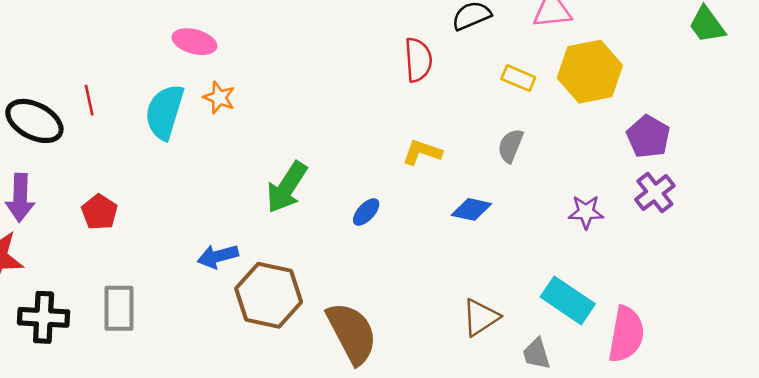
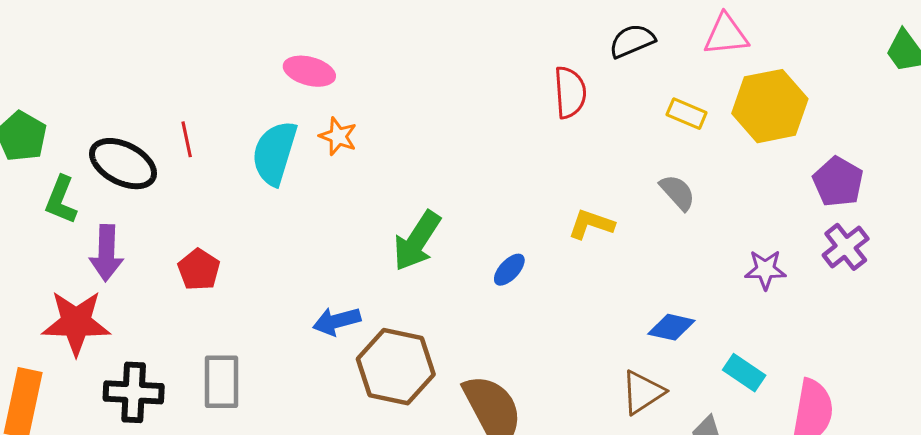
gray semicircle: (510, 146) -> (677, 192), turned 116
yellow L-shape: (422, 152) -> (591, 224), moved
blue diamond: (471, 209) -> (671, 327), moved
cyan rectangle: (568, 300) -> (744, 373), size x0.7

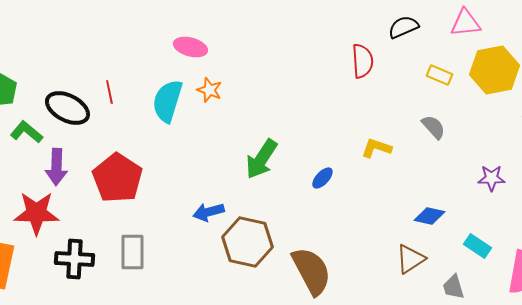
green L-shape: (61, 200) -> (26, 132), turned 108
red pentagon: (199, 270) -> (117, 178), size x1.8

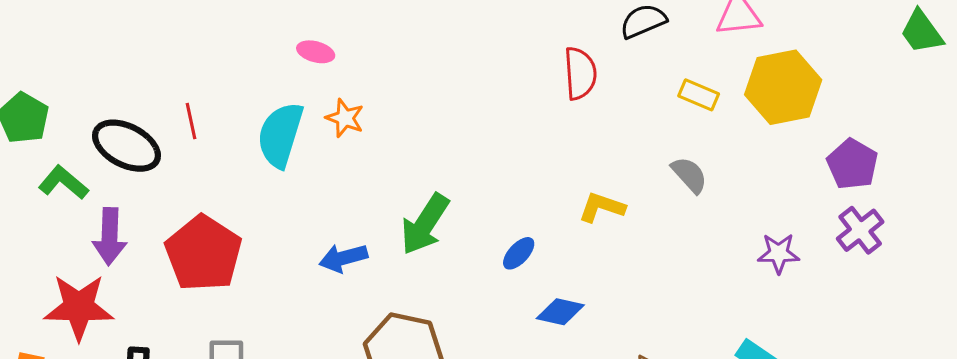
pink ellipse: (190, 47) -> (316, 52), size x0.7
blue arrow: (208, 212) -> (343, 258), moved
blue diamond: (429, 216) -> (560, 312), moved

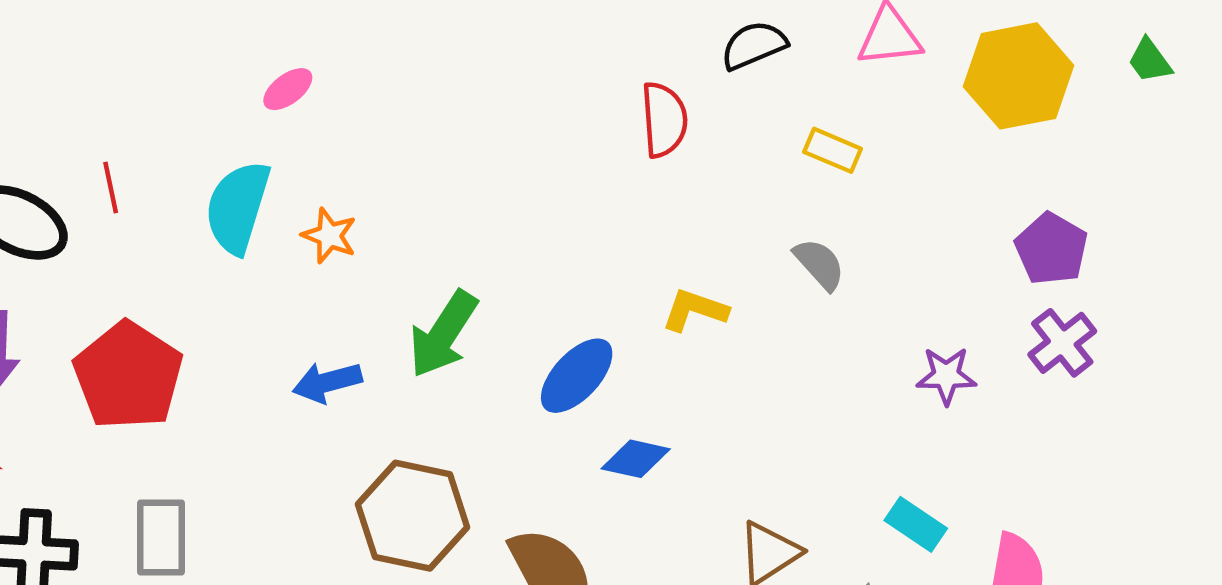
green trapezoid: (922, 32) -> (1150, 61), size x0.7
pink ellipse: (316, 52) -> (288, 89), turned -52
yellow hexagon: (783, 87) -> (1019, 76), moved
orange star: (345, 118) -> (329, 236), moved
blue ellipse: (519, 253) -> (577, 376), size x1.6

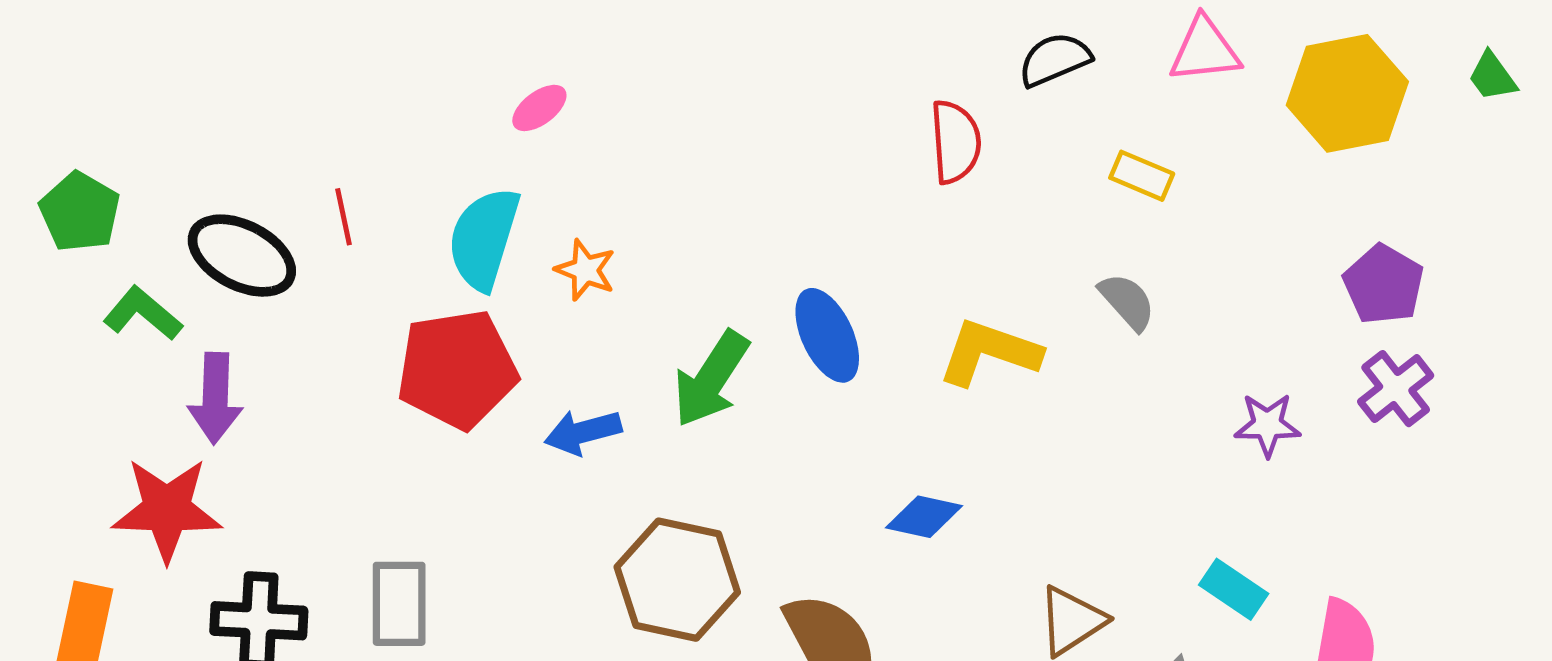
yellow L-shape: (695, 310) -> (989, 352), size x1.4
red pentagon: (128, 376) -> (457, 369), moved, turned 30
blue ellipse: (577, 376) -> (827, 335), moved, turned -68

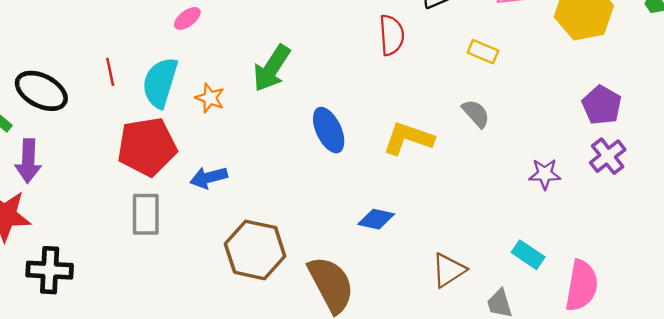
red line: (343, 217) -> (110, 72), moved
green arrow: (711, 379) -> (272, 68), moved
gray rectangle: (399, 604) -> (146, 214), moved

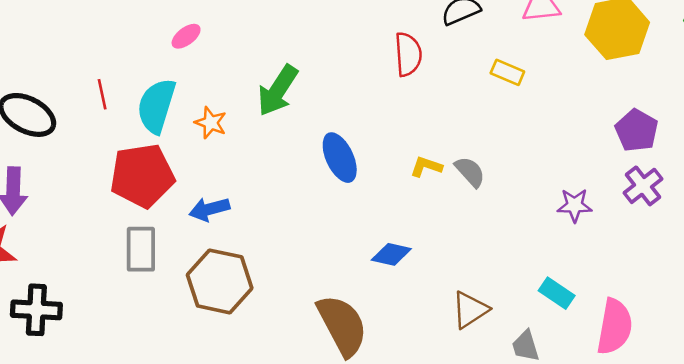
gray semicircle: (476, 113) -> (470, 172), moved
yellow L-shape: (408, 138) -> (426, 167), size x0.6
brown hexagon: (255, 250) -> (220, 281), moved

